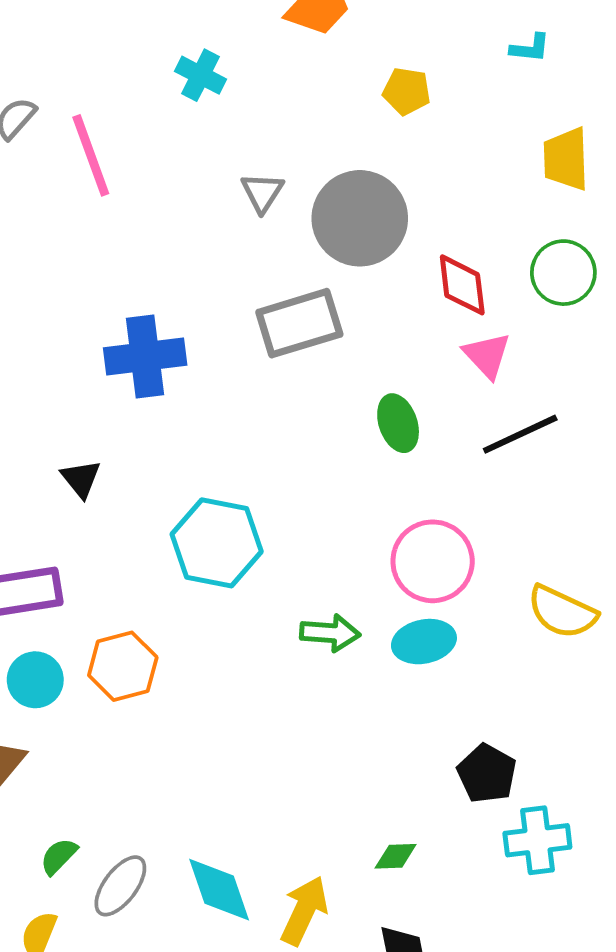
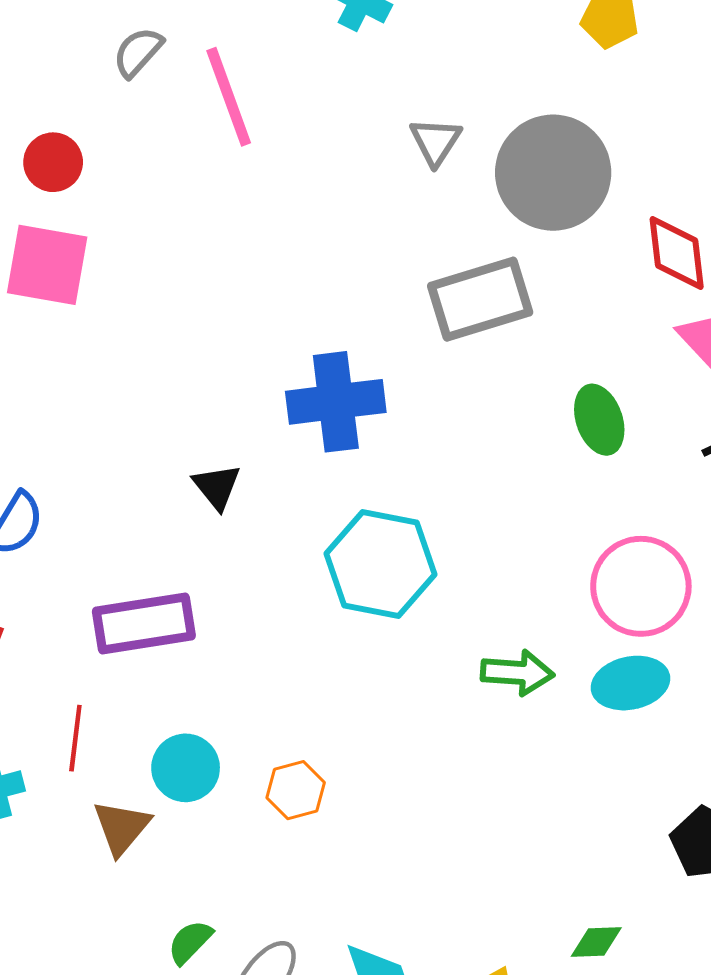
blue cross: (145, 356) -> (336, 402), moved
orange hexagon: (123, 666) -> (296, 790), moved, size x0.7
cyan circle: (35, 680) -> (186, 768), moved

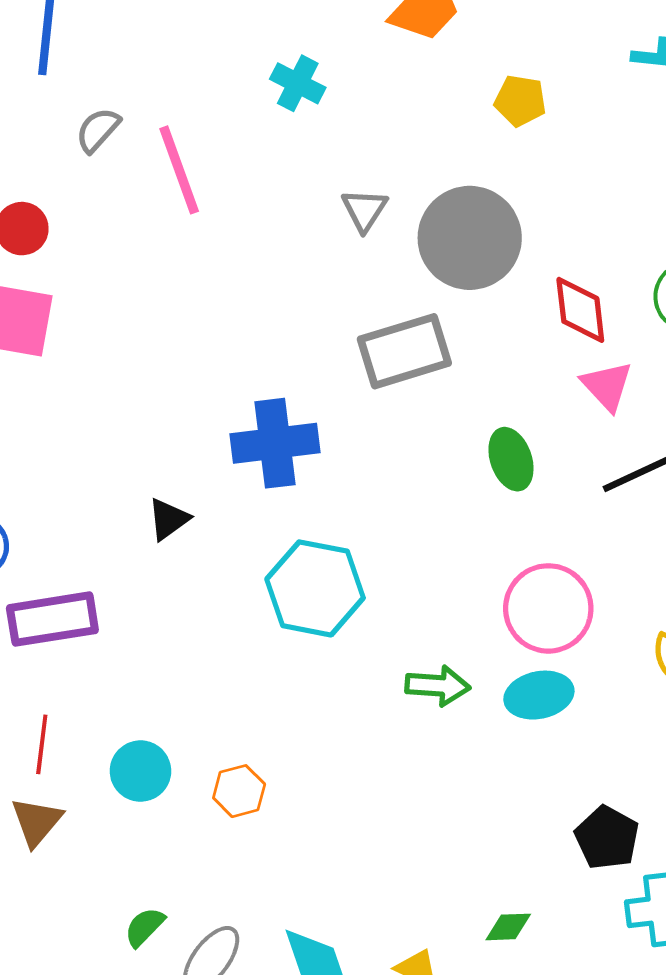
black triangle: (217, 487) -> (168, 519), turned 33
purple rectangle: (144, 624) -> (52, 619), moved
brown triangle: (122, 827) -> (37, 822), moved

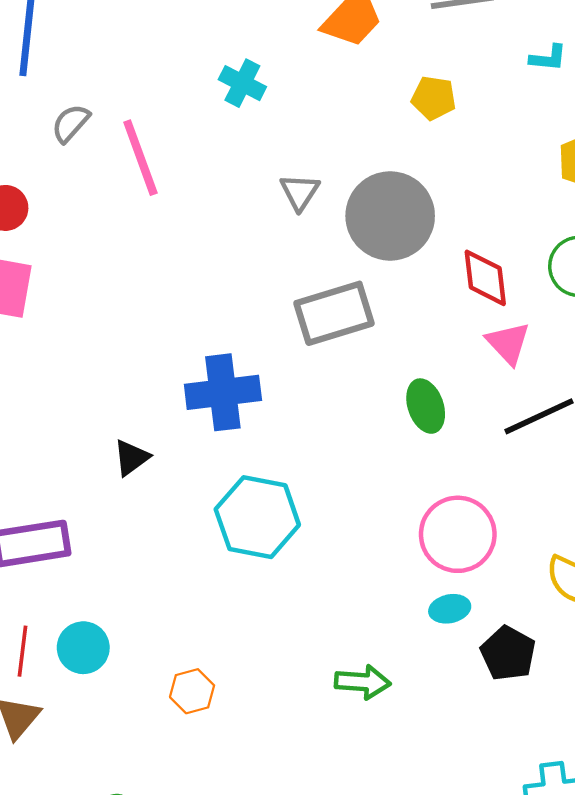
green arrow: (438, 686) -> (363, 682), moved
cyan ellipse: (539, 695) -> (450, 609), size x0.7
cyan circle: (140, 771) -> (83, 648), moved
black pentagon: (607, 838) -> (508, 653), moved

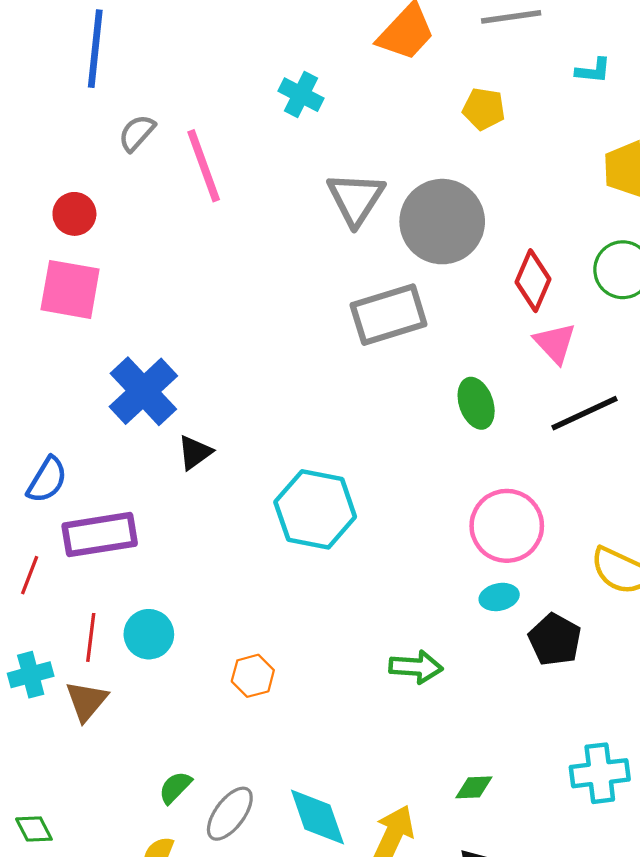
gray triangle: (300, 192) -> (356, 199), size x1.5
red diamond: (485, 278) -> (533, 281), turned 30
blue cross: (223, 392) -> (143, 391), moved, turned -36

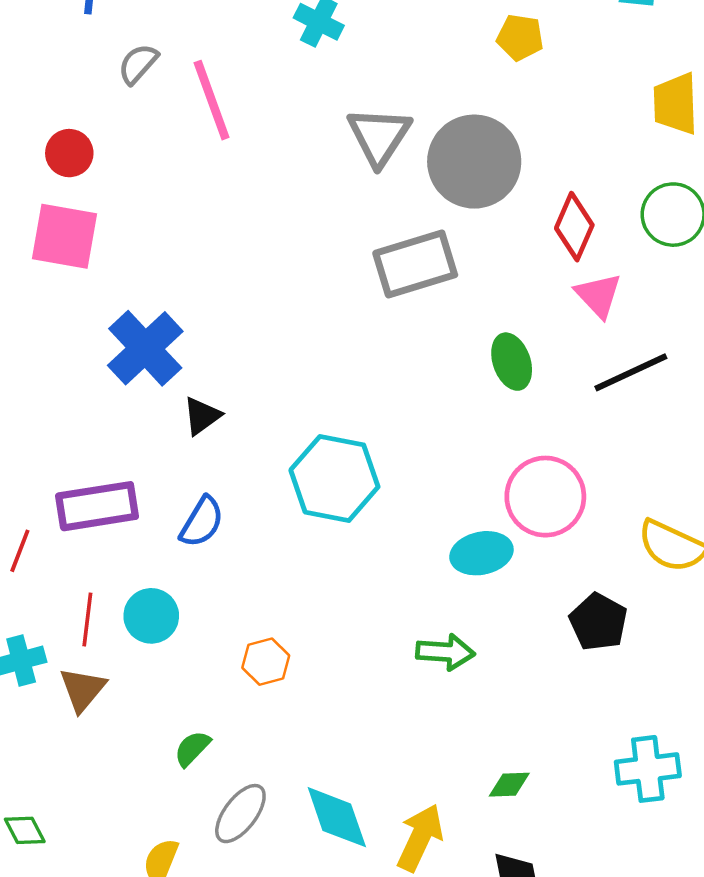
blue semicircle: (47, 480) -> (202, 522), moved
cyan ellipse: (499, 597) -> (481, 553), moved, size x1.4
green semicircle: (175, 787) -> (192, 748), moved

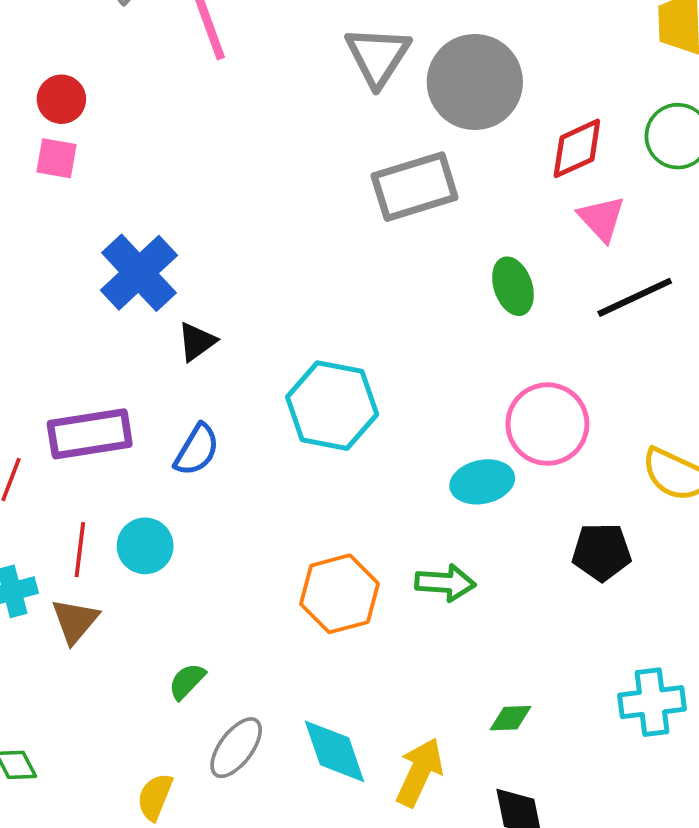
red circle: (69, 153) -> (61, 99), moved
red diamond: (574, 227) -> (577, 148), turned 42
pink square: (64, 236) -> (56, 158), size x0.6
black pentagon: (598, 622) -> (602, 552), turned -30
orange hexagon: (266, 662) -> (339, 594), moved, size x1.6

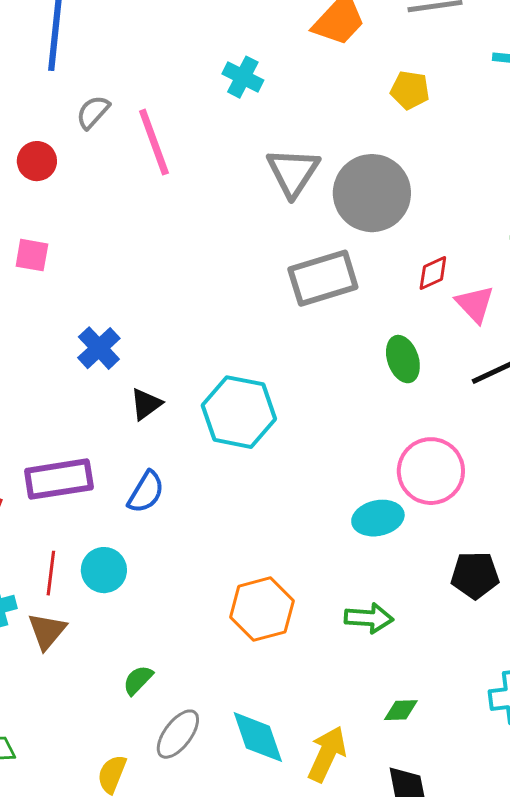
red circle: (61, 99) -> (37, 161), moved
red diamond: (577, 148) -> (433, 273), moved, size x0.7
blue cross: (139, 273) -> (99, 348), size x0.7
cyan hexagon: (332, 406) -> (239, 412), moved
green arrow: (445, 583) -> (369, 618), moved

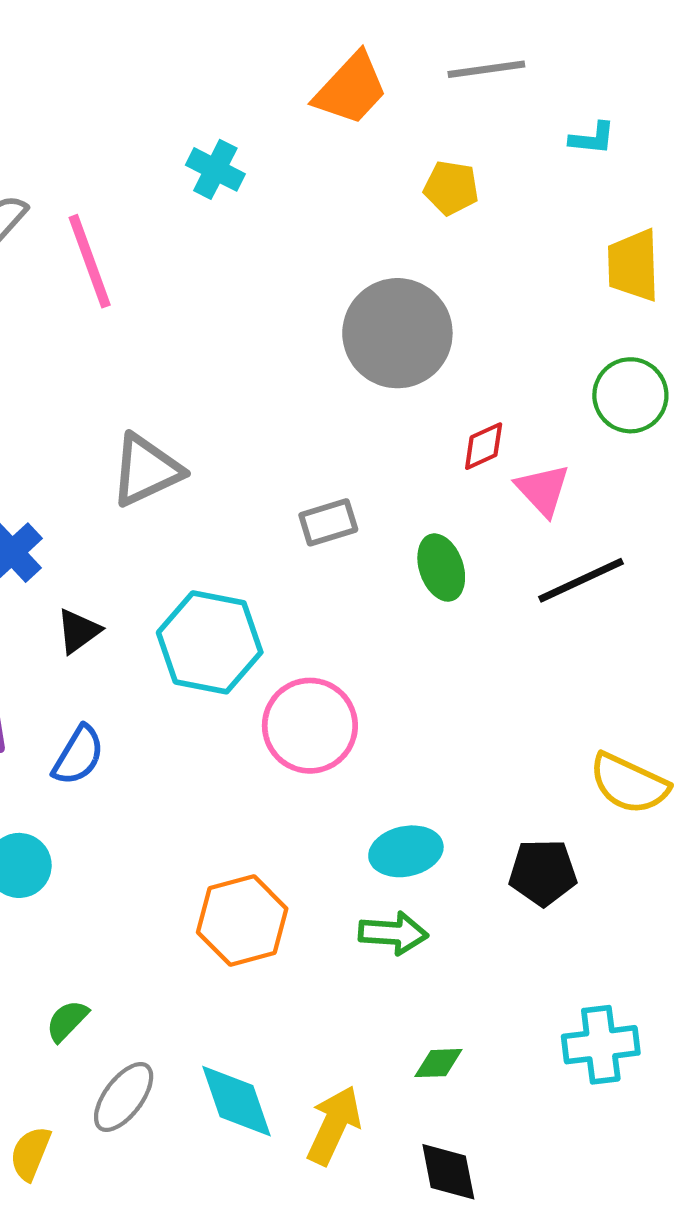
gray triangle: (293, 172) -> (146, 470), moved, turned 32
gray rectangle: (323, 278) -> (328, 522), moved, size x0.6
pink circle: (431, 471) -> (310, 726), moved
cyan ellipse: (378, 518) -> (406, 851), moved

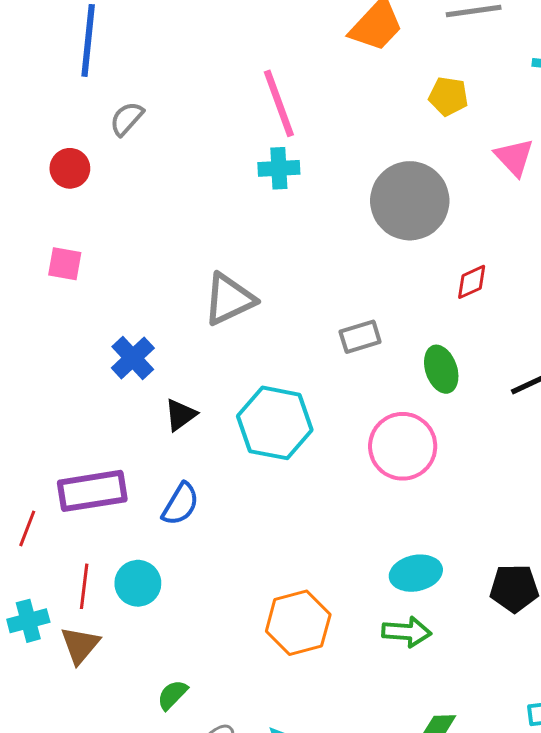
cyan cross: (215, 169) -> (279, 168), moved, turned -30
pink line: (90, 261) -> (279, 103), moved
pink triangle: (543, 490) -> (514, 157), moved
pink circle: (310, 726) -> (403, 446), moved

